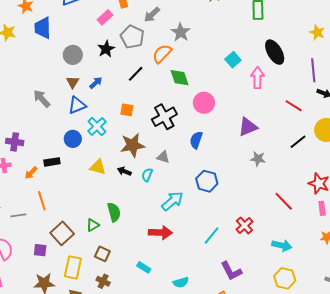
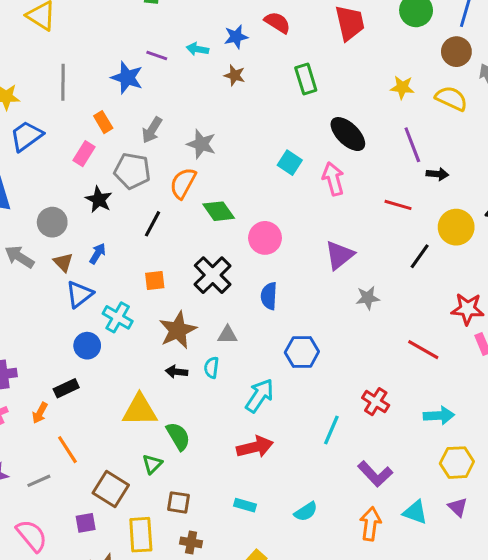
gray arrow: (42, 99) -> (19, 257), moved
yellow triangle: (98, 167) -> (140, 410), moved, size x1.4

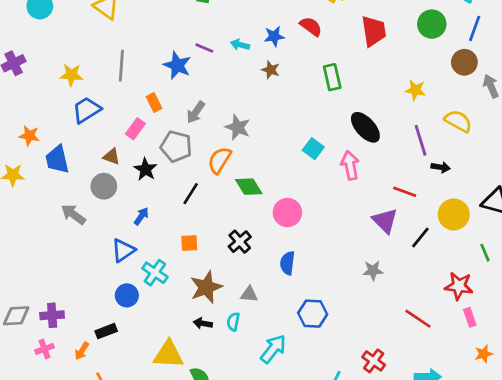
yellow semicircle: (451, 98) -> (458, 121), moved
purple triangle: (339, 255) -> (385, 221), moved, turned -40
brown triangle: (63, 262) -> (112, 157), moved, turned -30
black cross: (213, 275) -> (240, 242), size x0.7

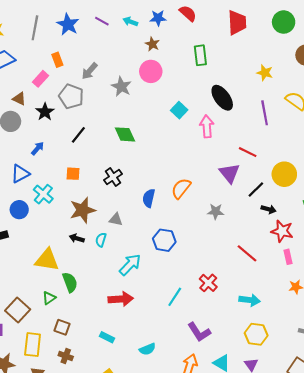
blue star: (177, 65) -> (68, 24), moved
orange semicircle: (219, 160) -> (181, 188), moved
black arrow: (441, 167) -> (269, 209), moved
pink circle: (287, 213) -> (151, 71), moved

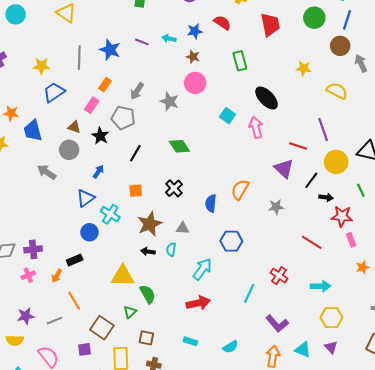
orange rectangle: (57, 60) -> (105, 85), turned 64
purple line: (265, 113) -> (323, 130), moved

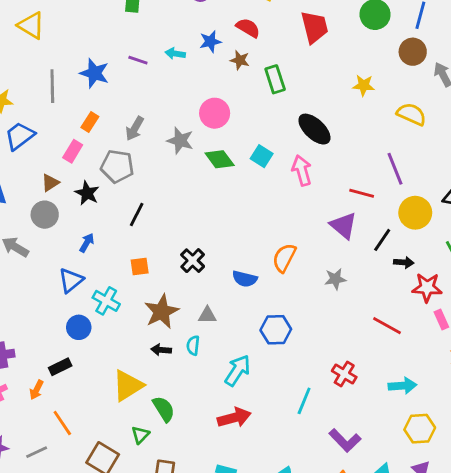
brown star: (193, 57) -> (240, 60), moved
brown triangle: (74, 127) -> (50, 183), turned -48
green diamond: (179, 146) -> (220, 159), moved
blue semicircle: (211, 203) -> (245, 279), turned -78
yellow triangle: (123, 276) -> (128, 386), turned -30

